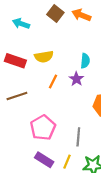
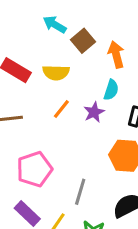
brown square: (55, 13) -> (83, 41), moved
orange arrow: (81, 15) -> (116, 54), moved, turned 42
cyan arrow: (21, 24) -> (55, 24), moved

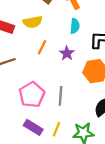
purple star: (94, 112) -> (67, 53), moved
gray line: (80, 192) -> (61, 96), moved

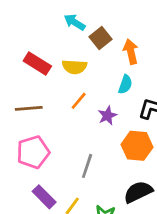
pink pentagon: (32, 95) -> (33, 152), moved

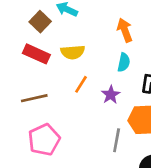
brown square: (100, 38) -> (40, 22), moved
gray line: (87, 166) -> (117, 140), moved

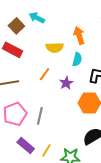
yellow semicircle: (73, 52) -> (55, 47), moved
gray line: (117, 140) -> (40, 116), moved

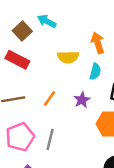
orange line: (45, 74) -> (49, 98), moved

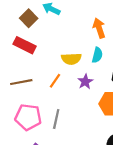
yellow semicircle: (68, 57) -> (71, 59), moved
pink pentagon: (20, 137) -> (28, 117), turned 30

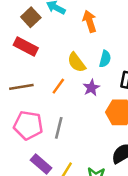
orange arrow: (99, 28) -> (90, 21), moved
yellow semicircle: (71, 59) -> (77, 62), turned 54

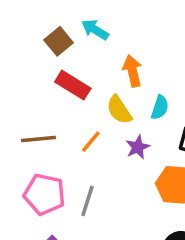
orange arrow: (90, 21) -> (132, 71), moved
red rectangle: (26, 47) -> (73, 85), moved

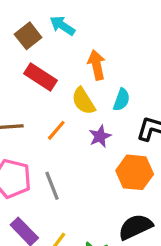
gray line: (88, 201) -> (52, 186), turned -40

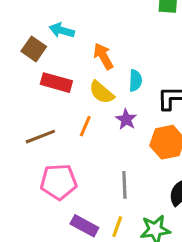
gray line: (52, 186) -> (124, 185), moved, turned 36

